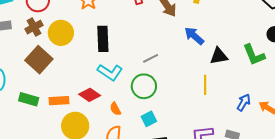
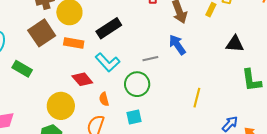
blue arrow: (194, 36) -> (177, 45), moved
black rectangle: (103, 39) -> (109, 28), turned 45
black triangle: (219, 56) -> (235, 44), moved
orange rectangle: (59, 101) -> (74, 43), moved

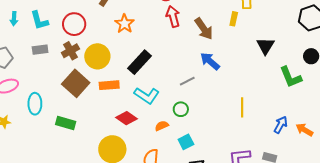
black triangle: (235, 44) -> (265, 46), turned -48
green circle: (137, 84) -> (181, 109), size x0.6
orange semicircle: (104, 99) -> (162, 126), moved, turned 96

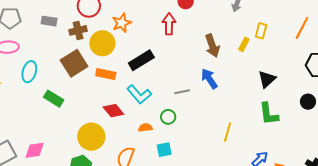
red arrow: (173, 16) -> (169, 24), moved
orange star: (124, 24) -> (122, 23), moved
green L-shape: (291, 77) -> (269, 114), moved

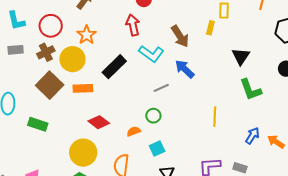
cyan L-shape: (139, 94) -> (151, 54), moved

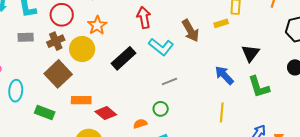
yellow rectangle: (210, 28) -> (221, 23), turned 56
blue arrow: (185, 69) -> (224, 75), moved
orange rectangle: (83, 88) -> (81, 100), moved

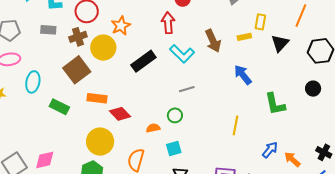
black triangle: (250, 53) -> (280, 43), moved
blue arrow: (224, 75) -> (243, 75), moved

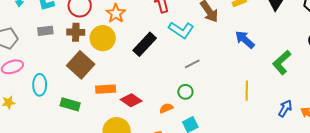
brown cross: (78, 37) -> (76, 32), turned 30
green L-shape: (275, 104) -> (282, 62), turned 70

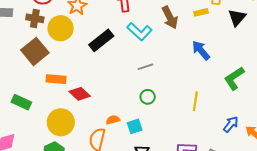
green circle: (185, 92) -> (148, 97), moved
green rectangle: (70, 104) -> (21, 102), moved
orange semicircle: (166, 108) -> (113, 120), moved

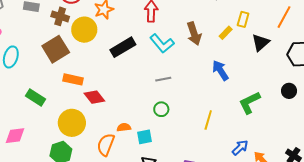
yellow rectangle: (201, 12) -> (226, 33), turned -40

